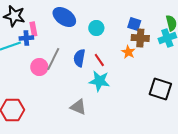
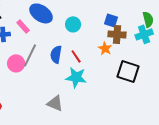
pink rectangle: (33, 29) -> (23, 26), moved, turned -32
black square: (160, 89) -> (128, 71), moved

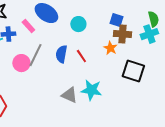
cyan star: (76, 77) -> (91, 90), moved
gray triangle: (55, 103) -> (69, 95), moved

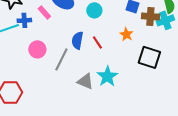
brown cross: (122, 34) -> (150, 16), moved
gray line: (35, 55) -> (61, 59), moved
cyan star: (91, 90) -> (107, 76), turned 30

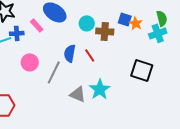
brown cross: (150, 16) -> (105, 31), moved
orange star: (126, 34) -> (136, 23), moved

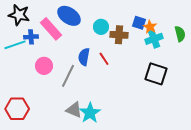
green semicircle: (162, 18) -> (180, 34), moved
pink rectangle: (37, 25) -> (51, 29), size x1.6
cyan cross: (158, 33) -> (154, 39), moved
cyan star: (100, 89) -> (90, 113), moved
gray triangle: (78, 94) -> (74, 110), moved

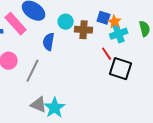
blue semicircle: (84, 57) -> (49, 42), moved
red line: (104, 59) -> (107, 54), moved

